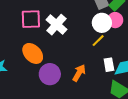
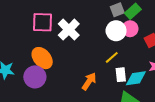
yellow line: (98, 41) -> (112, 57), moved
purple circle: (50, 74) -> (35, 77), moved

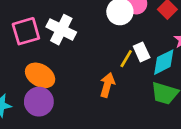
yellow line: (112, 57) -> (126, 59), moved
white rectangle: (121, 75) -> (142, 52), moved

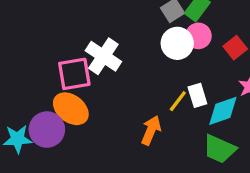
pink square: (26, 31) -> (74, 74), moved
purple circle: (39, 102) -> (47, 130), moved

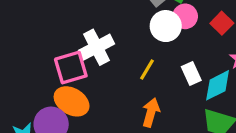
white cross: (103, 56) -> (96, 47), turned 36
yellow line: (178, 101) -> (147, 70), moved

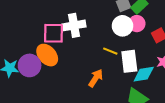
yellow line: (147, 70) -> (110, 51), moved, turned 64
white rectangle: (191, 73) -> (129, 61), size x1.5

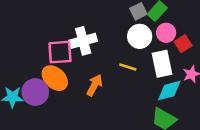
pink circle: (137, 24) -> (166, 33), moved
white rectangle: (129, 61) -> (162, 64), moved
orange arrow: (96, 78) -> (94, 85), moved

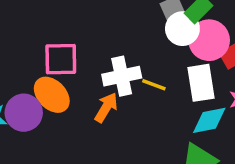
pink circle: (166, 33) -> (209, 40), size x1.5
white circle: (140, 36) -> (182, 29), moved
white cross: (83, 41) -> (122, 76), moved

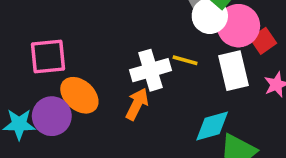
pink square: (61, 59) -> (48, 56), moved
yellow line: (154, 85) -> (185, 60), moved
cyan diamond: (209, 120) -> (212, 126), moved

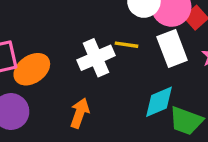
orange ellipse: (79, 95) -> (32, 69), moved, turned -69
orange arrow: (137, 104) -> (80, 113), moved

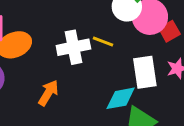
white rectangle: (172, 49) -> (145, 72), moved

